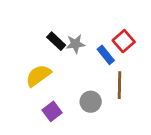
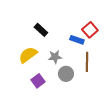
gray star: (75, 44) -> (55, 57), moved
blue rectangle: (106, 55) -> (77, 40), turned -32

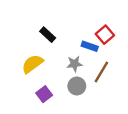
gray star: (55, 57) -> (74, 64), moved
brown line: (87, 62) -> (101, 72), turned 30

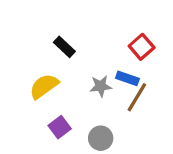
blue rectangle: (90, 46) -> (127, 78), moved
gray circle: (77, 86) -> (101, 138), moved

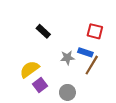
red square: (142, 47) -> (95, 31), turned -35
yellow semicircle: (44, 86) -> (30, 69), moved

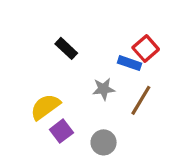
red square: (95, 31) -> (146, 48), turned 35
blue rectangle: (85, 52) -> (129, 63), moved

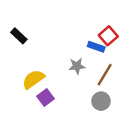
black rectangle: (66, 48) -> (19, 36), moved
gray circle: (104, 142) -> (101, 101), moved

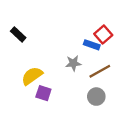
brown line: (105, 75) -> (100, 71), turned 30
purple square: (45, 97) -> (43, 93), turned -35

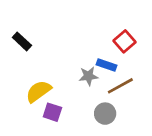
blue rectangle: (92, 45) -> (106, 65), moved
gray circle: (96, 97) -> (105, 114), moved

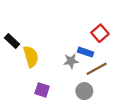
black rectangle: (22, 41) -> (12, 41), moved
yellow semicircle: (39, 91) -> (31, 57), moved, turned 110

